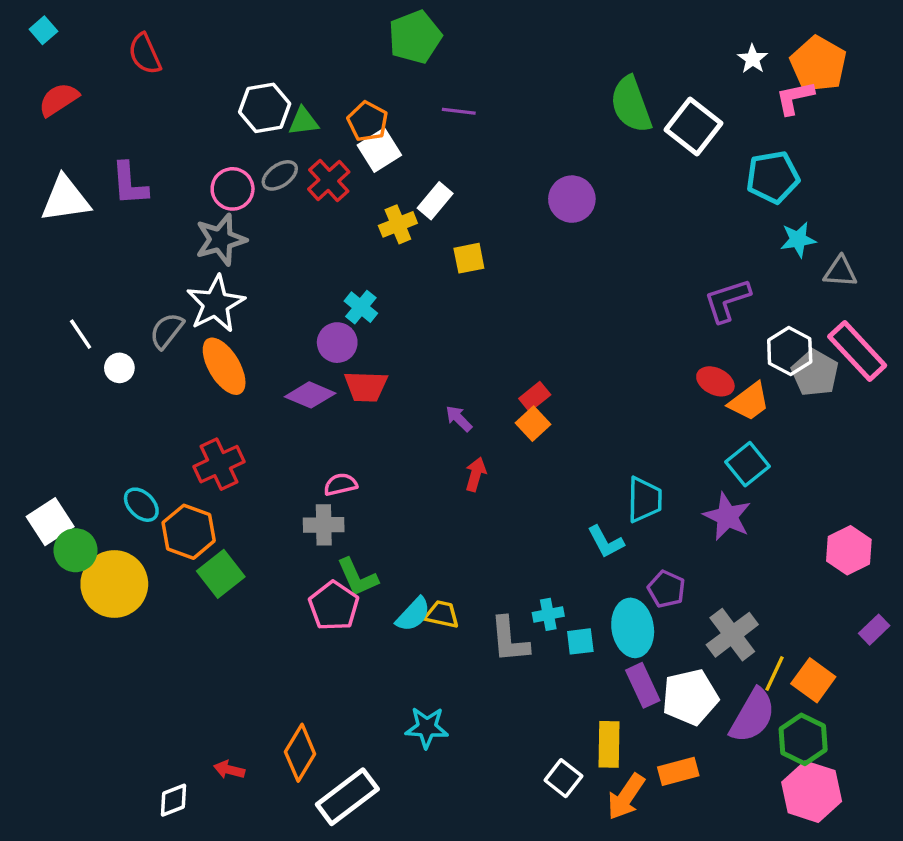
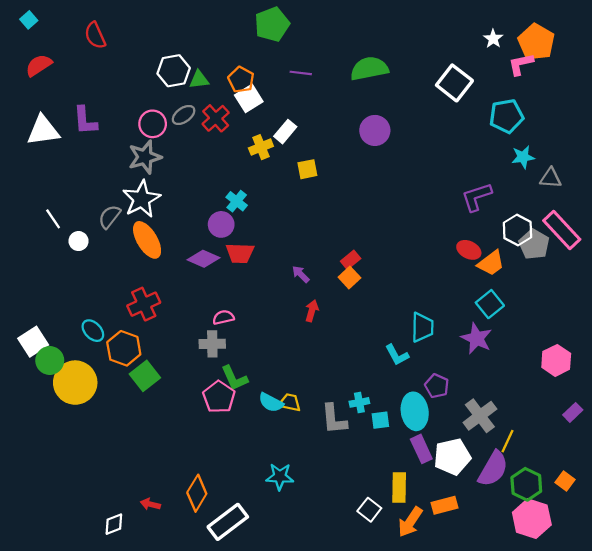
green semicircle: (631, 104) -> (369, 69), moved, turned 99
cyan semicircle: (413, 614) -> (271, 402), turned 75
orange square: (813, 680) -> (565, 481), moved, size x0.7

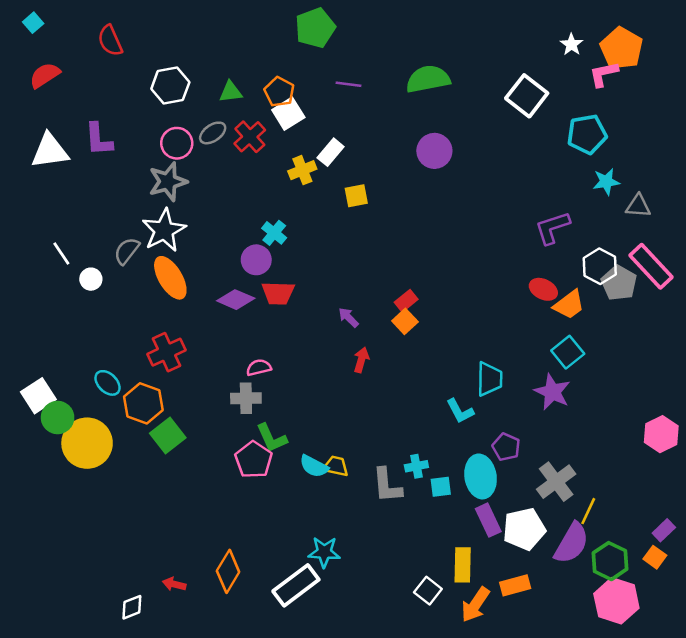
white hexagon: (174, 71) -> (170, 86), moved
pink hexagon: (556, 360) -> (661, 434), moved
purple rectangle: (573, 412) -> (664, 530), moved
white rectangle: (228, 522) -> (296, 585), moved

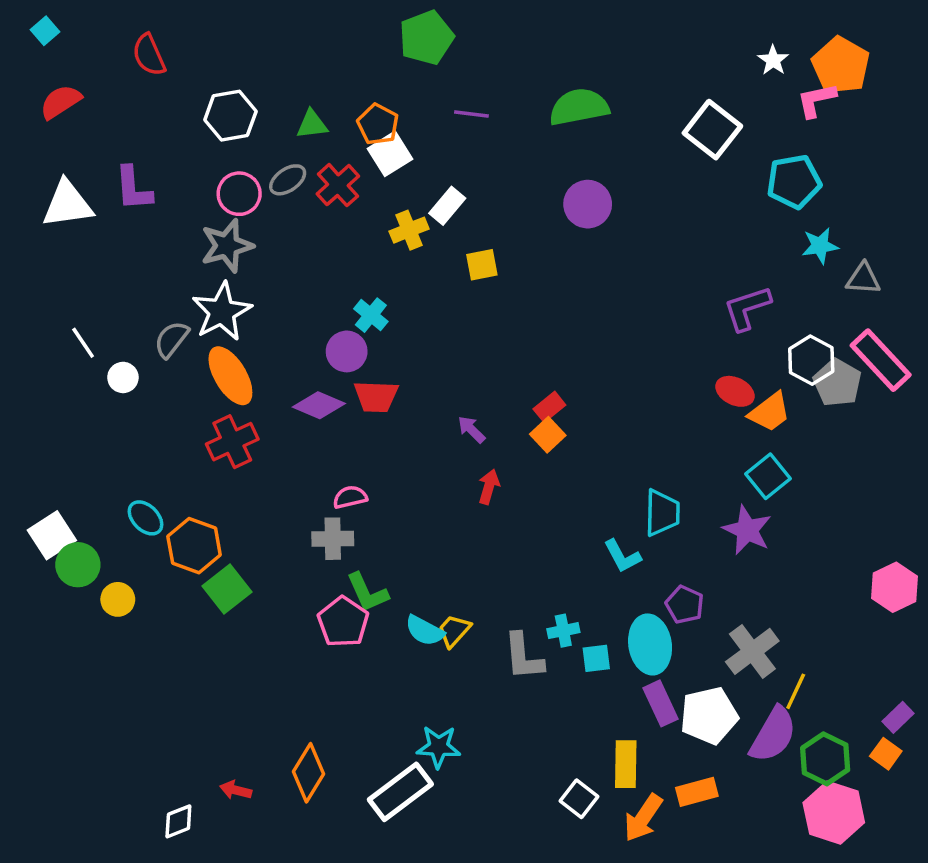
red cross: (166, 352) -> (232, 442), moved
yellow circle: (87, 443) -> (118, 599), size x0.5
yellow trapezoid: (336, 466) -> (454, 631), turned -60

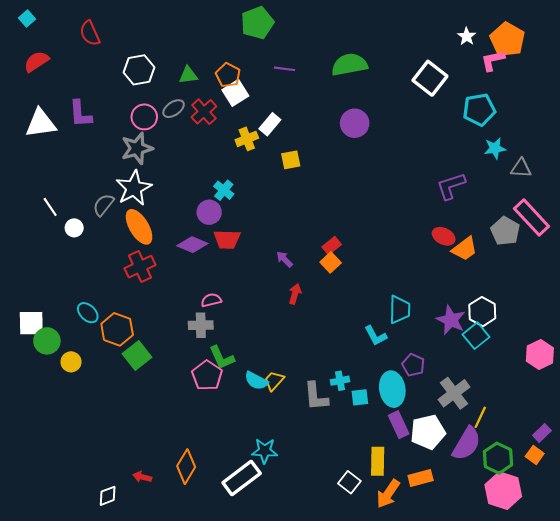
white hexagon: (811, 360) -> (482, 312), moved
cyan square: (768, 476) -> (476, 336), moved
white square: (52, 535) -> (31, 323), turned 32

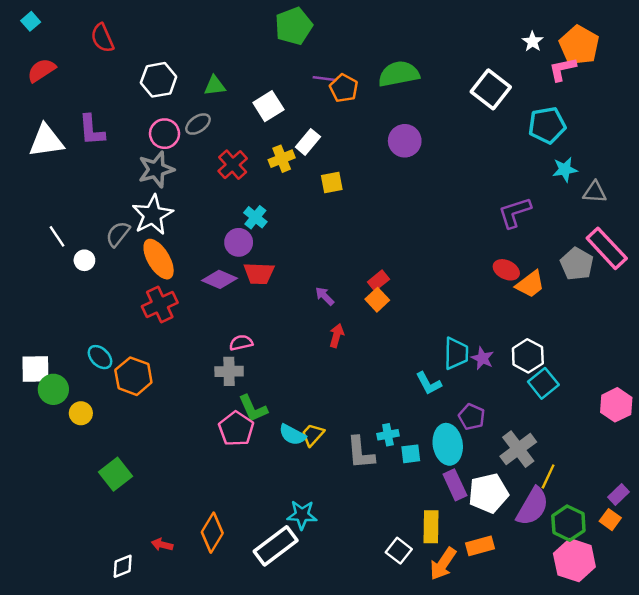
orange pentagon: (228, 75) -> (344, 88), moved
red cross: (204, 112) -> (233, 165), moved
white hexagon: (482, 312) -> (528, 356), moved
purple star: (451, 320) -> (482, 358), moved, size x0.7
green square: (137, 356) -> (116, 474), moved

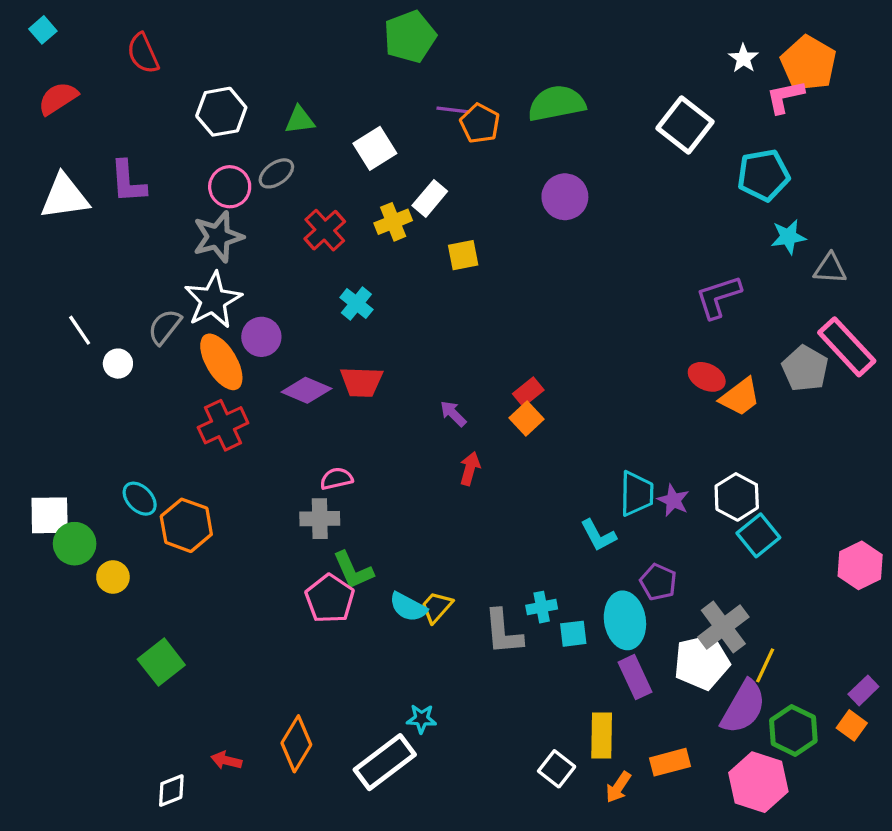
purple circle: (239, 242) -> (261, 337), moved
white pentagon: (488, 493) -> (702, 662), moved
cyan star: (302, 515) -> (421, 719), size x0.7
pink hexagon: (574, 560) -> (758, 782), moved
orange arrow: (443, 564) -> (618, 787), size x0.7

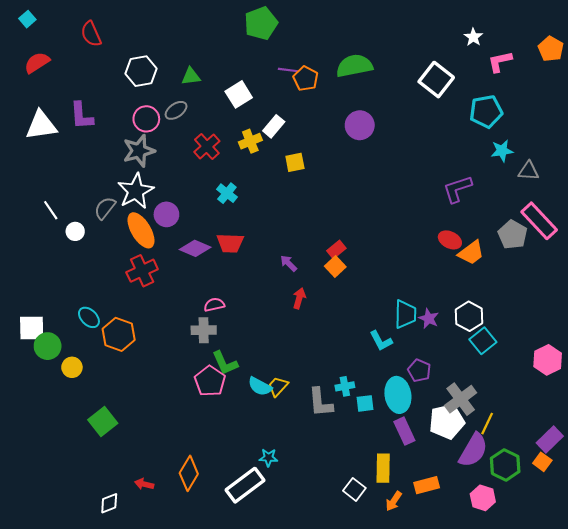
orange pentagon: (808, 63) -> (551, 49), moved, size x0.7
purple rectangle: (863, 690) -> (550, 440), size x1.4
pink hexagon: (758, 782) -> (483, 498), size x0.7

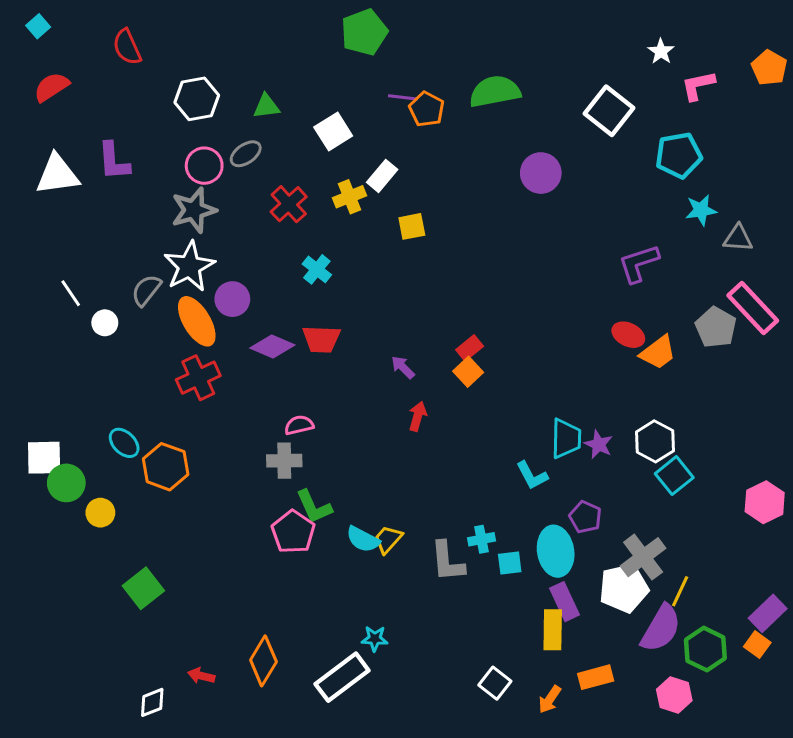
purple circle: (360, 125) -> (541, 173), moved
yellow rectangle: (383, 468) -> (553, 630), moved

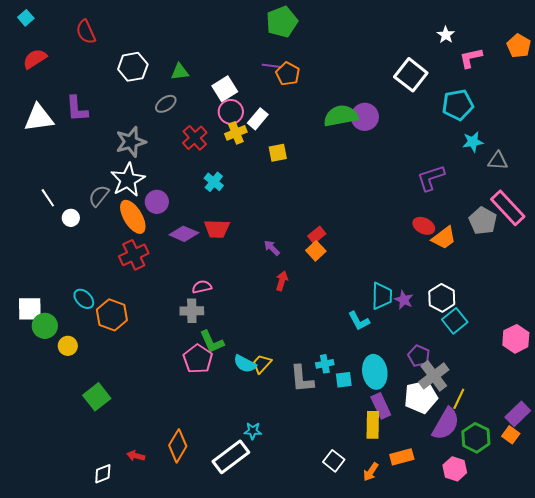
green pentagon: (364, 32) -> (282, 22), moved
green semicircle: (495, 91) -> (341, 116), moved
pink circle: (204, 166) -> (231, 112), moved
purple pentagon: (585, 517) -> (419, 356), moved

